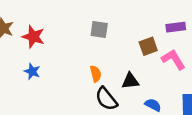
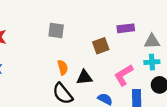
pink L-shape: (173, 59) -> (124, 75), moved, turned -90
orange semicircle: (96, 74) -> (63, 67), moved

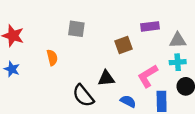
orange semicircle: (63, 67) -> (52, 58), moved

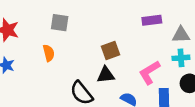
gray square: (76, 29) -> (60, 23), moved
brown square: (124, 45) -> (111, 51), moved

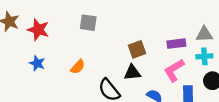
purple rectangle: (152, 20) -> (176, 44), moved
orange semicircle: (49, 53) -> (78, 67), moved, turned 56

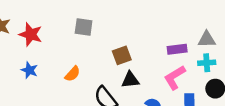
brown square: (137, 49) -> (122, 55), moved

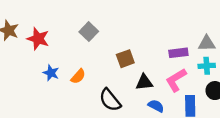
gray square: (84, 27) -> (89, 32), turned 36
blue star: (29, 70) -> (51, 73), moved
black triangle: (130, 80) -> (144, 82), moved

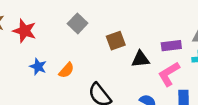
brown square: (125, 59) -> (116, 41), moved
black triangle: (144, 82) -> (140, 59), moved

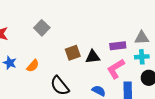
brown square: (116, 41) -> (73, 53), moved

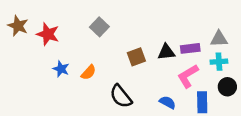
black triangle: (93, 57) -> (166, 52), moved

